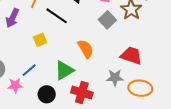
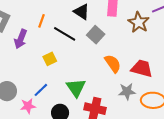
gray square: (107, 20) -> (96, 35), moved
orange semicircle: (86, 49) -> (113, 64), moved
green triangle: (64, 70) -> (76, 88), turned -30

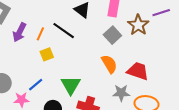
orange line: (42, 21) -> (40, 34), moved
gray square: (96, 35) -> (112, 35), moved

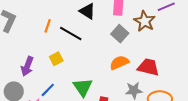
purple arrow: (19, 32) -> (27, 66), moved
orange line: (40, 34) -> (48, 26), moved
orange semicircle: (109, 64) -> (119, 63), turned -78

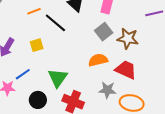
brown star: (145, 21) -> (128, 39), moved, turned -30
orange line: (48, 26) -> (34, 11), turned 40

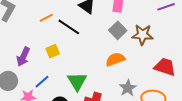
red trapezoid: (126, 70) -> (165, 67), moved
gray star: (107, 90) -> (128, 88), turned -30

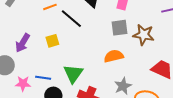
gray square: (118, 30) -> (119, 28), turned 30
blue line: (42, 82) -> (43, 78), moved, turned 42

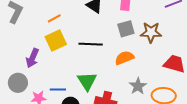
black line: (71, 19) -> (91, 44), moved, turned -30
yellow square: (52, 41) -> (56, 41), moved, size x1.5

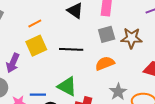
green triangle: (87, 81) -> (67, 86), turned -30

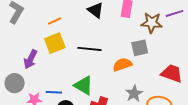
gray square: (107, 34) -> (140, 48), moved
brown star: (131, 38) -> (152, 23), moved

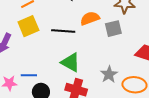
orange semicircle: (122, 65) -> (90, 18), moved
green triangle: (84, 86) -> (71, 62), moved

